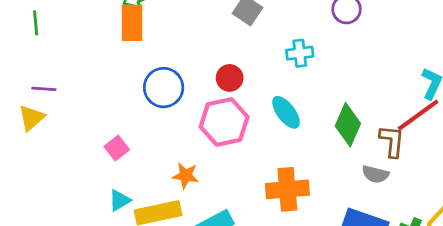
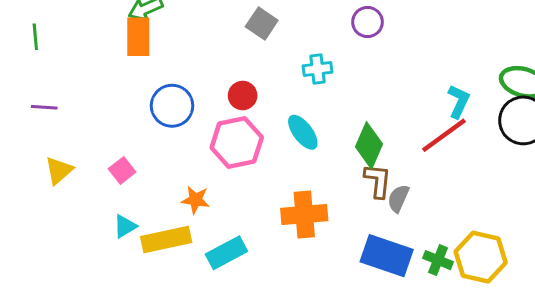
yellow triangle: (32, 118) -> (59, 170), moved
brown L-shape: (392, 141) -> (378, 181), moved
gray semicircle: (375, 174) -> (398, 198), turned 100

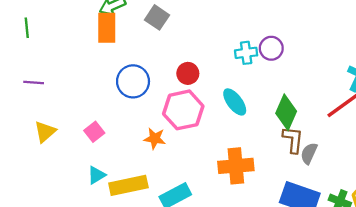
purple circle: (367, 22) -> (271, 48), moved
gray square: (262, 23) -> (157, 17), moved
orange star: (196, 200) -> (155, 139), moved

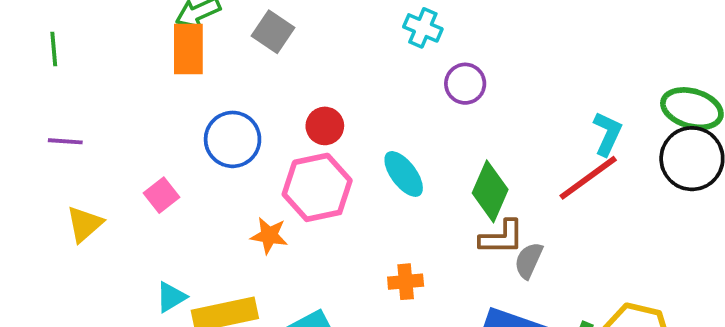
cyan cross: (246, 53) -> (423, 28), moved, turned 30
pink square: (94, 132) -> (161, 195), moved
brown L-shape: (293, 140) -> (502, 237), turned 84
orange cross: (236, 166) -> (406, 282), size x0.6

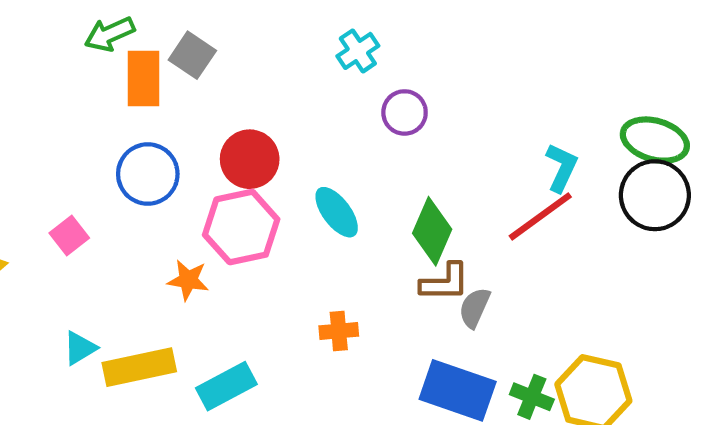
cyan cross: (423, 28) -> (358, 51), turned 33
orange rectangle: (188, 49) -> (144, 79), moved
red circle: (325, 126) -> (250, 159), size x1.4

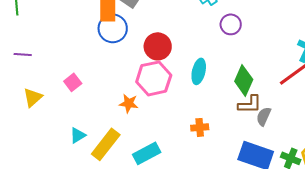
blue circle: (148, 174) -> (113, 28), moved
cyan ellipse: (337, 212) -> (199, 71), turned 50
yellow rectangle: (139, 367) -> (106, 144), turned -40

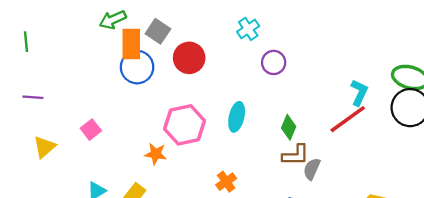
red circle: (158, 46) -> (189, 58), moved
green diamond: (244, 80) -> (289, 127), size x0.7
orange cross: (200, 127) -> (226, 182), moved, turned -30

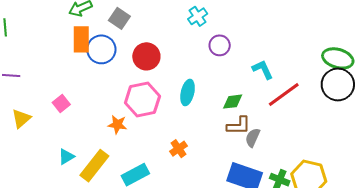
orange rectangle: (131, 44) -> (81, 39), moved
red circle: (189, 58) -> (146, 56), moved
cyan L-shape: (359, 93) -> (263, 69), moved, turned -50
green diamond: (289, 127) -> (233, 102), turned 60

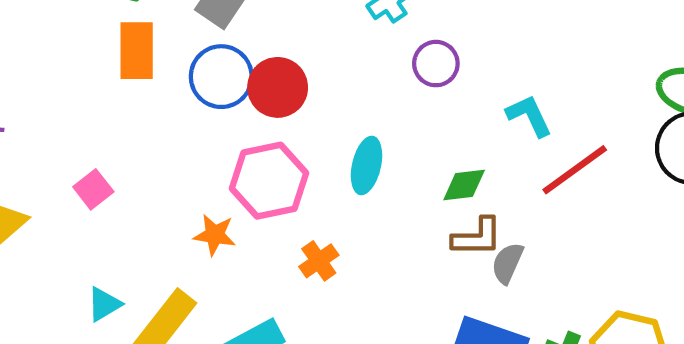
blue circle: (101, 49) -> (221, 77), moved
orange cross: (179, 149) -> (319, 261), moved

